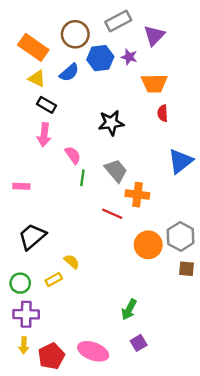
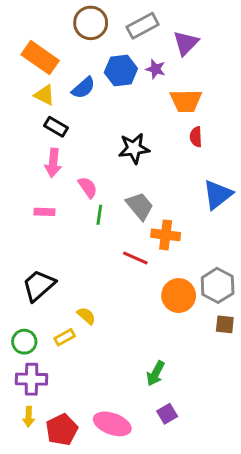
brown circle: (75, 34) -> (91, 23), moved
pink rectangle: (21, 186) -> (44, 212), moved

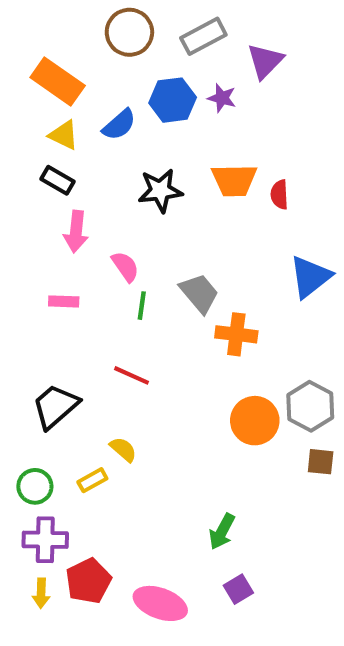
orange trapezoid: (186, 101) -> (234, 180), moved
black rectangle: (56, 127) -> (58, 180), moved
black star: (134, 148) -> (160, 190), moved
red line: (135, 258) -> (131, 375), moved
red pentagon: (62, 430) -> (88, 581), moved

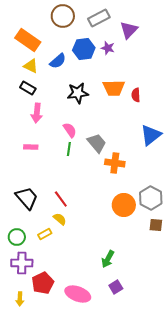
pink semicircle: (125, 266) -> (70, 130), moved
red line: (131, 375) -> (61, 199), moved, turned 30
black trapezoid: (55, 406) -> (27, 198), turned 90
yellow arrow: (41, 593) -> (20, 299), moved

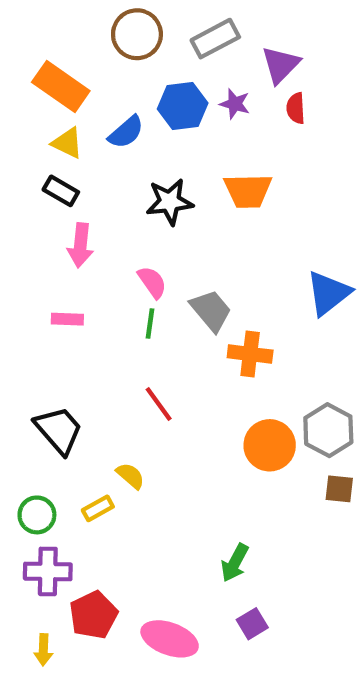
red semicircle: (136, 95) -> (296, 108), moved
red line: (61, 199) -> (159, 404), moved

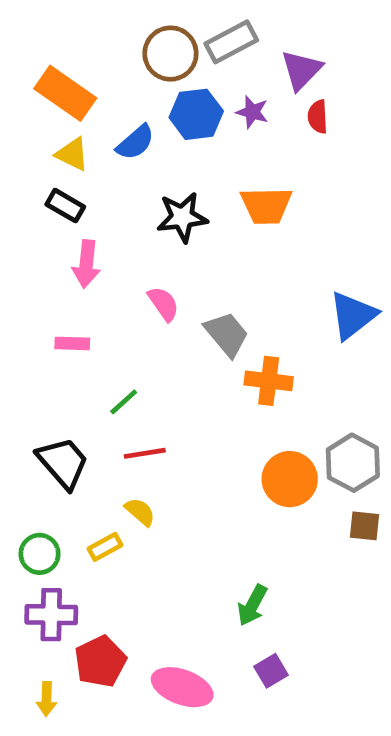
brown circle: (137, 34) -> (170, 54), moved
green line: (150, 324) -> (124, 402), moved, turned 40
red line: (159, 404) -> (145, 453), moved, turned -63

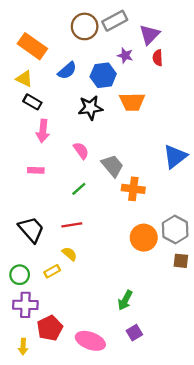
blue hexagon: (196, 114) -> (103, 75), moved
yellow triangle: (72, 154) -> (24, 79), moved
green line: (124, 402) -> (79, 189), moved

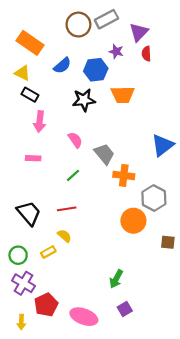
gray hexagon: (175, 229) -> (154, 198), moved
purple cross: (25, 305) -> (23, 283), turned 30

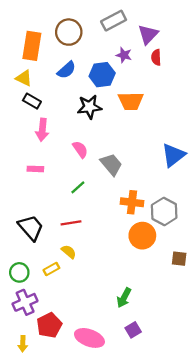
brown circle: (78, 25) -> (69, 32), moved
orange rectangle: (30, 43) -> (32, 46), turned 64
orange cross: (124, 175) -> (132, 202), moved
purple cross: (23, 283) -> (25, 302), turned 35

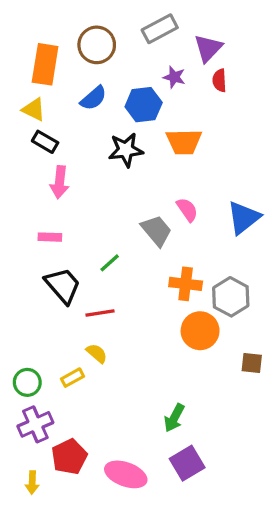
pink semicircle: (80, 149) -> (187, 210), moved
black trapezoid: (31, 228) -> (63, 285), moved
purple square: (133, 330) -> (187, 463), size x1.5

